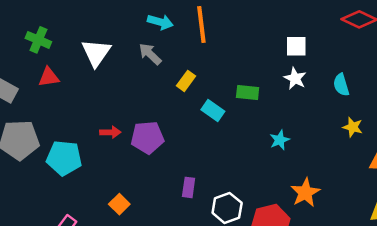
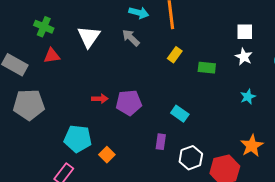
yellow rectangle: (186, 81) -> (175, 55), moved
cyan rectangle: (213, 110) -> (180, 114), moved
cyan star: (280, 140) -> (248, 97), moved
cyan pentagon: (64, 158) -> (78, 139), moved

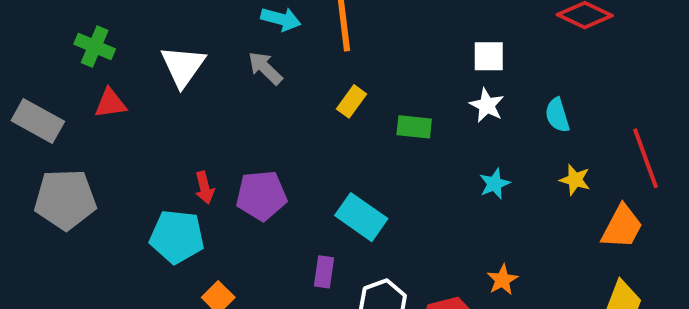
red arrow: (100, 99) -> (204, 188), turned 77
cyan rectangle: (180, 114) -> (361, 217), size x1.4
cyan pentagon: (78, 139) -> (177, 237), moved
orange star: (252, 146) -> (502, 280), size x0.7

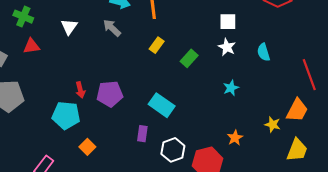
white triangle: (183, 66) -> (69, 27), size x0.7
green rectangle: (414, 127) -> (189, 58), turned -54
yellow star: (575, 180) -> (273, 124), moved

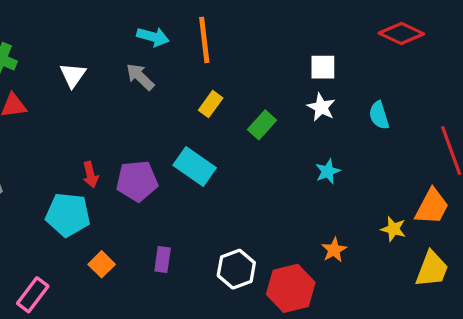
cyan rectangle: (162, 105) -> (195, 167), moved
purple rectangle: (142, 134) -> (163, 260), moved

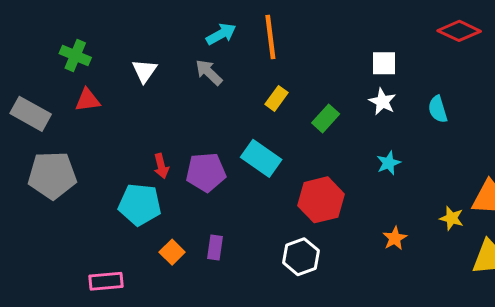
cyan arrow: (153, 37) -> (221, 34), turned -44
purple rectangle: (163, 260) -> (215, 247), moved
red hexagon: (291, 288) -> (321, 200), moved
pink rectangle: (33, 295) -> (106, 281), turned 48

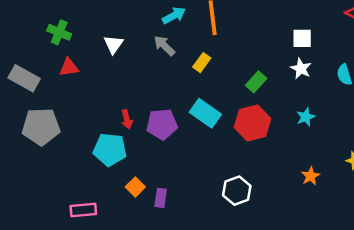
yellow rectangle: (276, 98) -> (202, 63), moved
red hexagon: (321, 200) -> (253, 123), moved
purple rectangle: (215, 247) -> (161, 198), moved

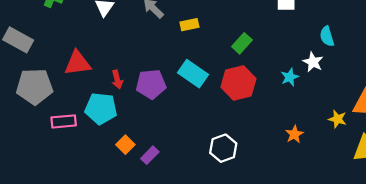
yellow rectangle: (202, 63) -> (189, 25), turned 42
red triangle: (69, 67) -> (78, 63), moved, size x1.4
white star: (301, 69) -> (313, 62), moved
purple rectangle: (161, 198) -> (150, 155), turned 36
pink rectangle: (83, 210) -> (64, 121), moved

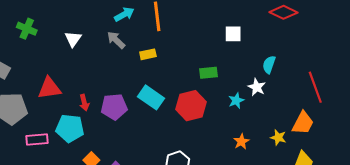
cyan semicircle: (327, 36) -> (269, 65), turned 36
green rectangle: (242, 43) -> (208, 73), moved, turned 42
orange star: (294, 134) -> (241, 142), moved

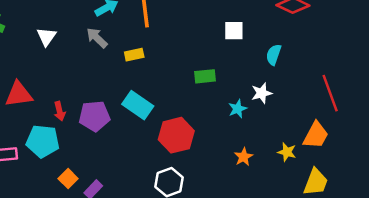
cyan semicircle: (269, 65) -> (274, 55), moved
white star: (257, 87) -> (262, 93), turned 30
red hexagon: (191, 106) -> (176, 135), moved

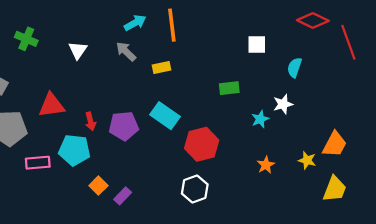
red line: (330, 93) -> (348, 42), moved

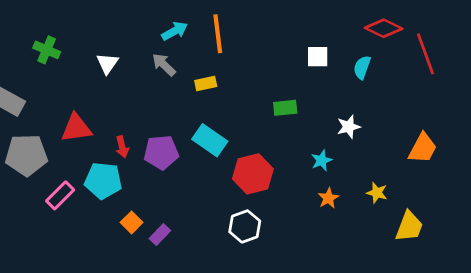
cyan semicircle: (294, 68) -> (362, 67), moved
cyan star: (260, 119) -> (322, 160), moved
orange trapezoid: (335, 144) -> (423, 148), moved
pink rectangle: (38, 163) -> (60, 195), turned -40

